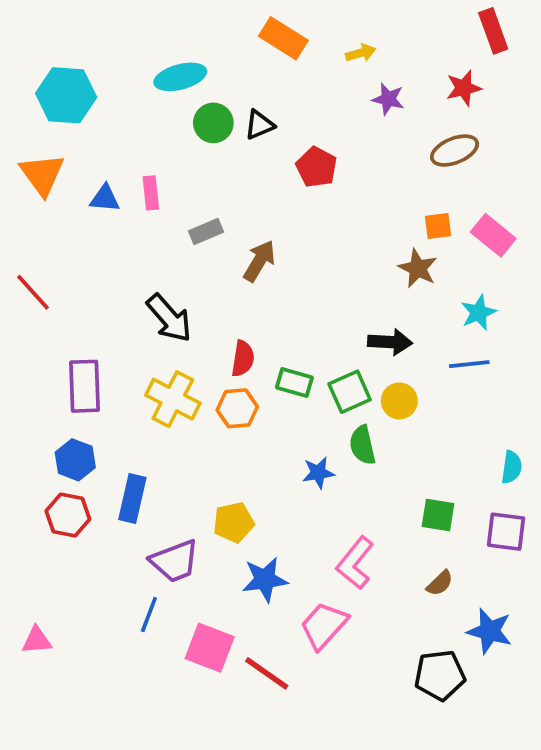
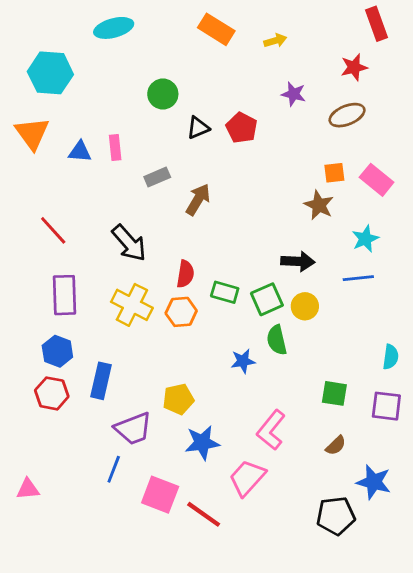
cyan ellipse: (180, 77) -> (114, 28), moved
purple star: (388, 99) -> (294, 94), moved
black triangle: (259, 125) -> (198, 128), moved
red line: (33, 292) -> (53, 230), moved

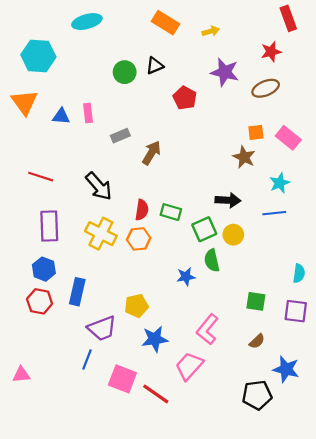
purple star: (294, 94) -> (225, 72), size x1.5
black triangle: (198, 128) -> (155, 66), moved
red line: (53, 230) -> (41, 177), turned -30
green rectangle: (225, 292) -> (171, 212), moved

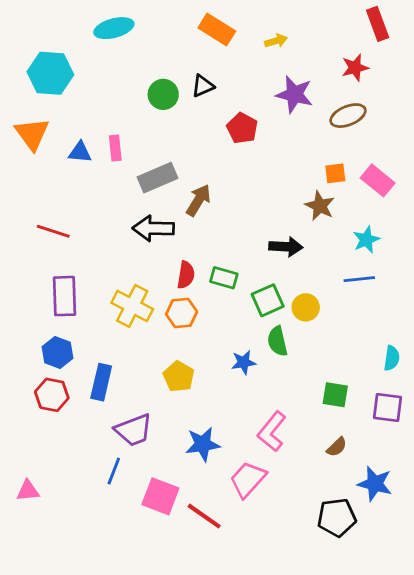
gray rectangle: (120, 136) -> (158, 178), size x1.5
black arrow: (99, 186) -> (153, 228), moved, turned 132
black arrow: (228, 200) -> (286, 247), moved
yellow pentagon: (136, 306) -> (179, 376), moved, turned -30

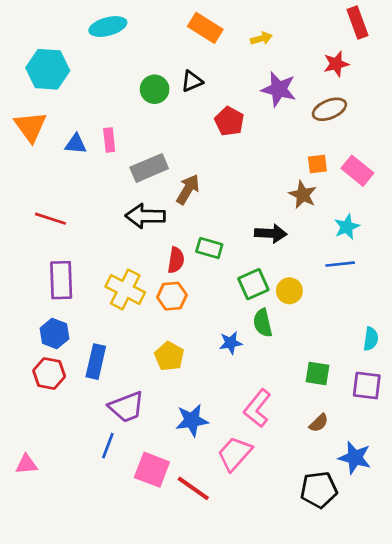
green rectangle: (224, 278) -> (209, 248), moved

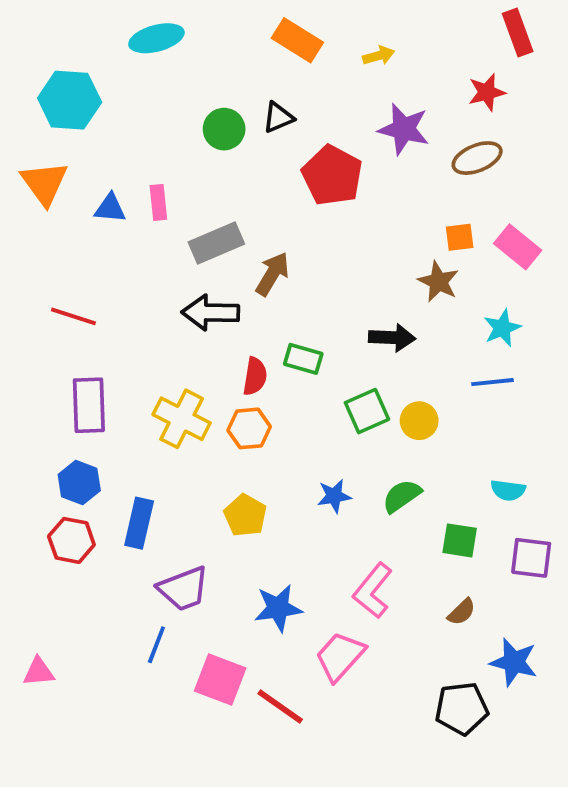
red pentagon: (229, 121) -> (332, 175), size x1.4
green semicircle: (263, 323) -> (402, 496), moved, turned 68
cyan semicircle: (371, 339) -> (508, 490), moved, turned 90

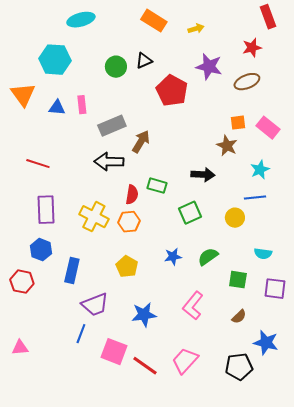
cyan hexagon: (70, 100) -> (55, 60), moved
yellow circle: (419, 421) -> (235, 218), moved
red hexagon: (71, 540) -> (22, 282), moved
pink trapezoid: (340, 656) -> (185, 361), moved

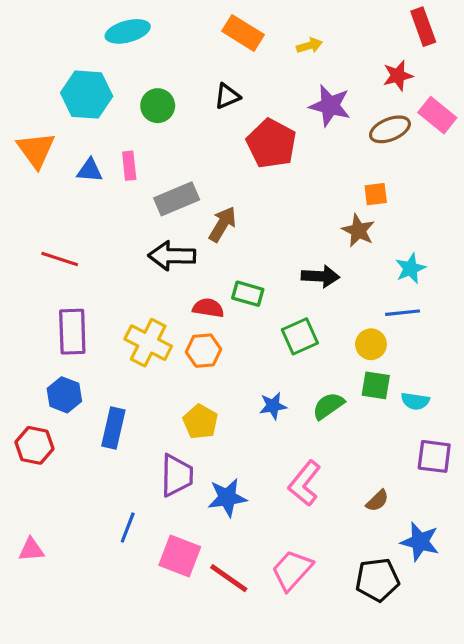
green circle: (116, 67) -> (158, 106), moved
pink rectangle: (268, 128) -> (437, 115), moved
red semicircle: (132, 195) -> (208, 308), turned -90
green square: (238, 280) -> (376, 385), moved
purple trapezoid: (95, 305) -> (177, 475), moved, turned -68

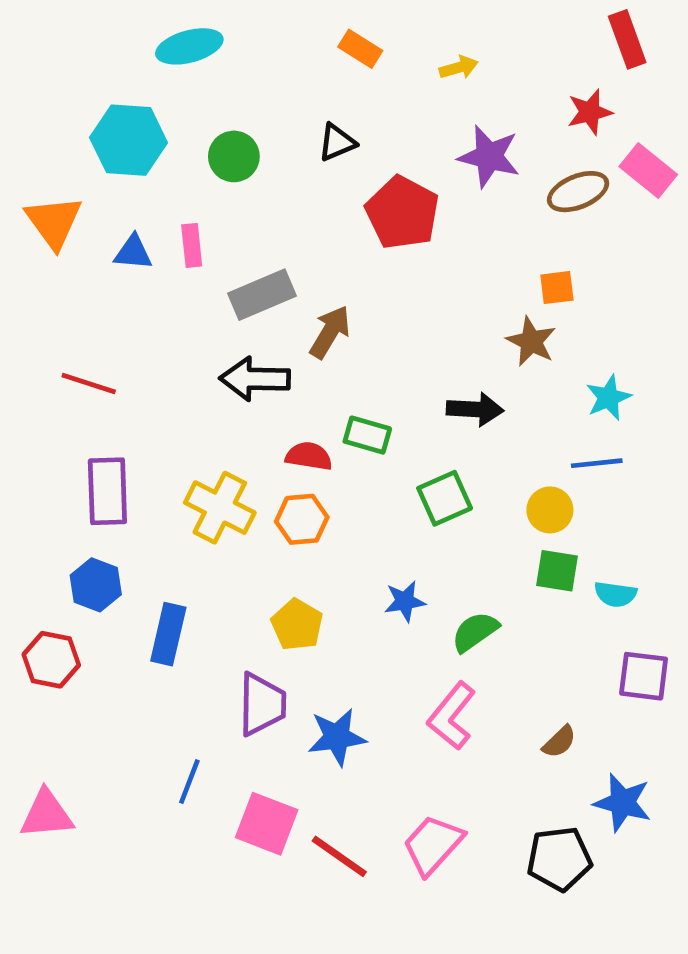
orange rectangle: (243, 33) -> (360, 49), size x0.7
green semicircle: (328, 406) -> (475, 632), moved
pink triangle: (31, 550) -> (47, 814), size x1.4

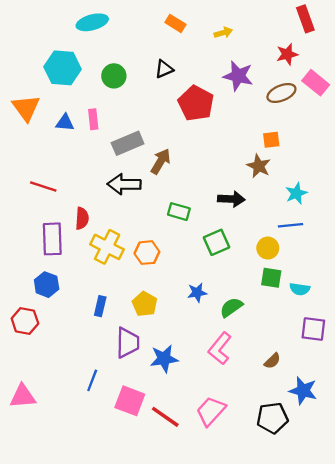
red semicircle: (309, 456) -> (82, 218), moved, turned 85
blue rectangle: (168, 634) -> (100, 306), moved, size x0.7

